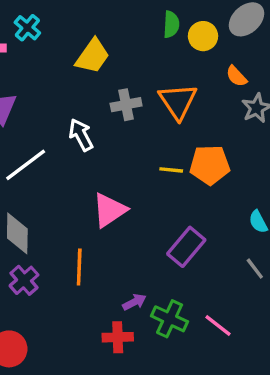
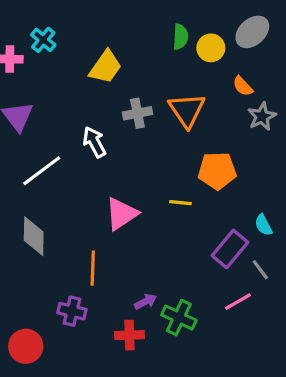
yellow line: (171, 170) -> (180, 203), moved
purple rectangle: (186, 247) -> (230, 249), moved
purple cross: (24, 280) -> (72, 311), moved, turned -36
pink line: (218, 325) -> (238, 302), moved, turned -68

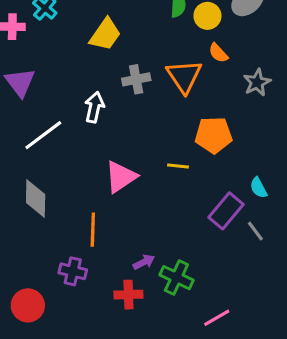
orange semicircle: (243, 86) -> (218, 53), moved
white arrow: (94, 142) -> (94, 107), turned 40
pink line: (238, 302) -> (217, 318), moved

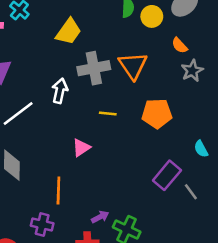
orange semicircle: (218, 53) -> (180, 45), moved
gray cross: (136, 79) -> (94, 68), size x1.4
yellow line: (178, 166) -> (108, 114), moved
pink triangle: (121, 177) -> (81, 148), size x0.7
cyan semicircle: (259, 188) -> (201, 149), moved

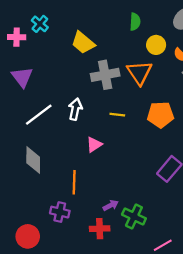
yellow circle: (152, 16) -> (156, 45), moved
yellow trapezoid: (69, 32) -> (83, 43), turned 95
white arrow: (60, 91) -> (75, 109), moved

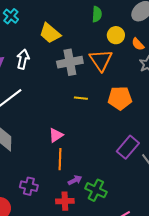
white arrow: (75, 109) -> (23, 59), moved
pink triangle: (94, 145) -> (56, 135), moved
orange line: (74, 182) -> (60, 159), moved

